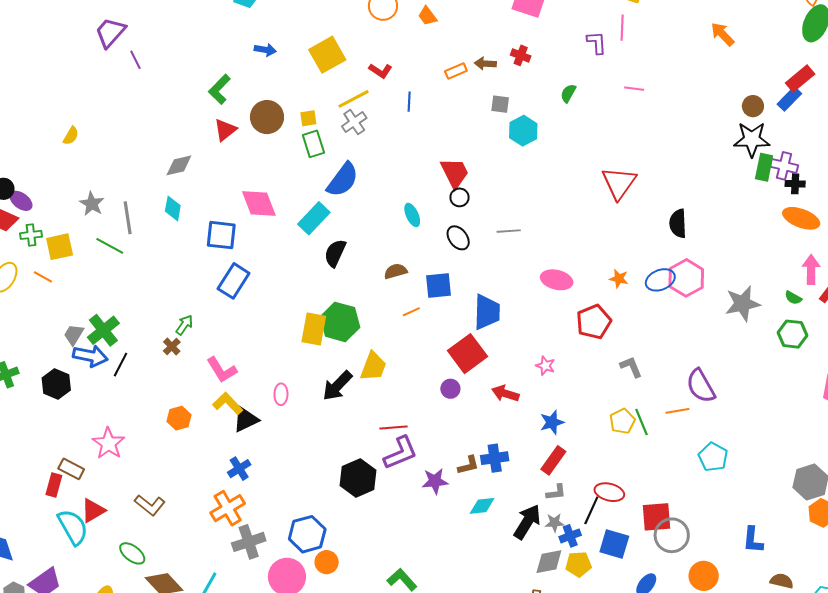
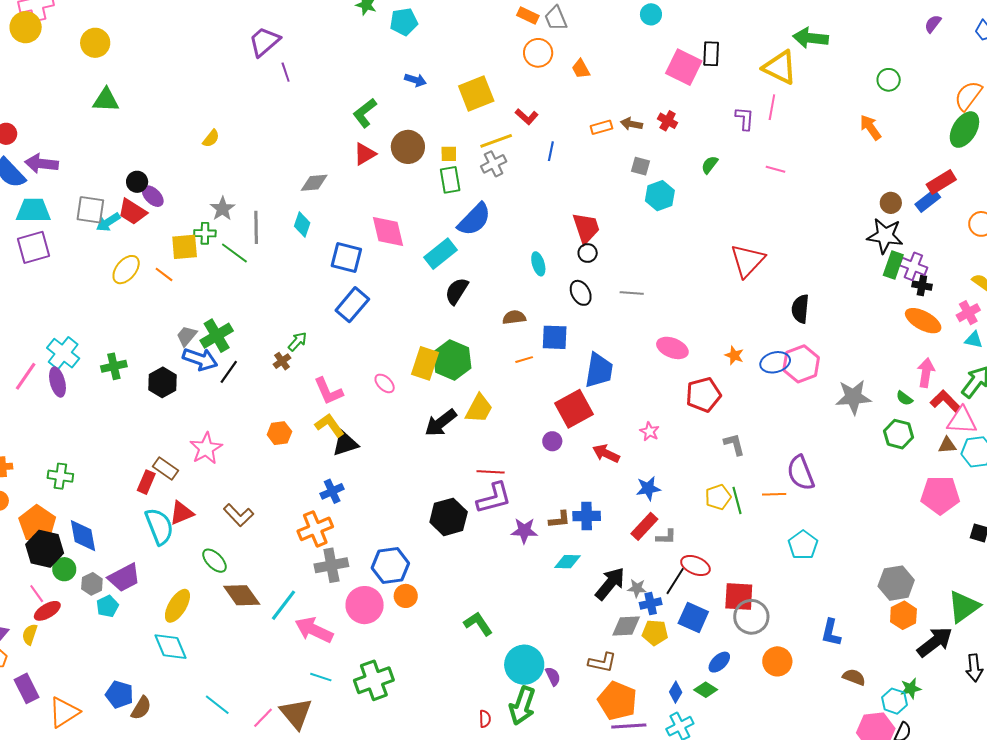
green cross: (31, 235) -> (205, 233), moved
pink ellipse: (281, 394) -> (385, 383), moved, turned -55
gray L-shape: (556, 492) -> (666, 537), moved

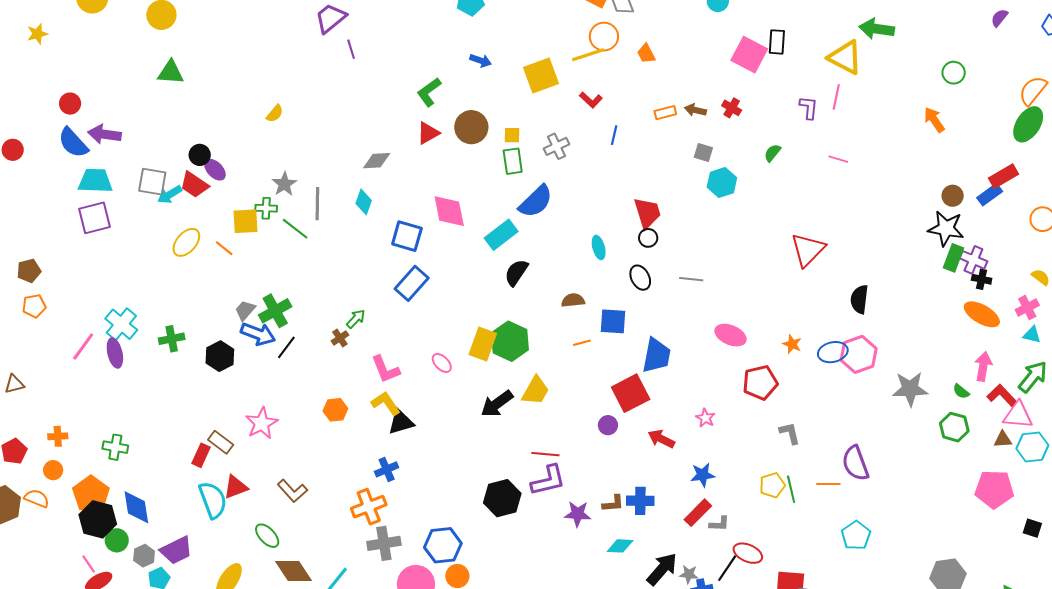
yellow line: (496, 141) -> (588, 55), moved

